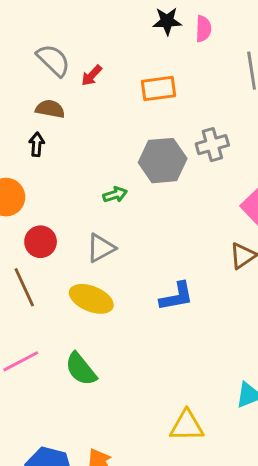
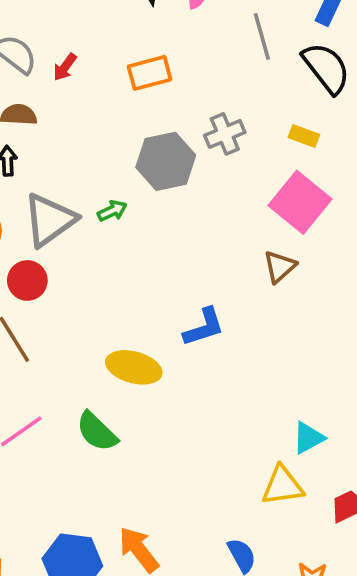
gray triangle: (101, 248) -> (50, 220), moved, size x1.5
yellow ellipse: (91, 299) -> (134, 367), moved
yellow triangle: (187, 426) -> (282, 486), moved

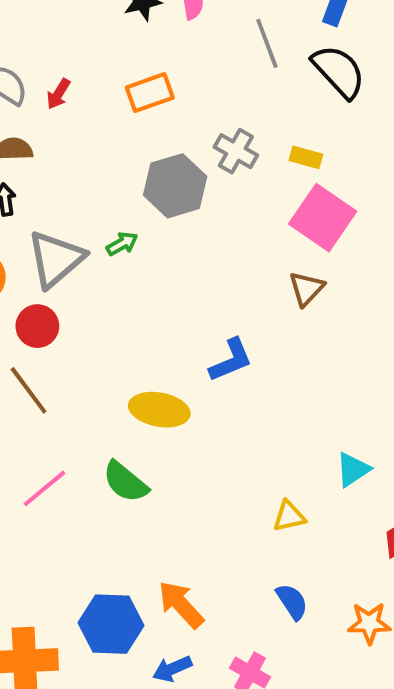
gray cross: (225, 134) -> (236, 151), turned -33
yellow rectangle: (304, 136) -> (306, 157), moved
yellow triangle: (282, 486) -> (289, 516), moved, size x0.7

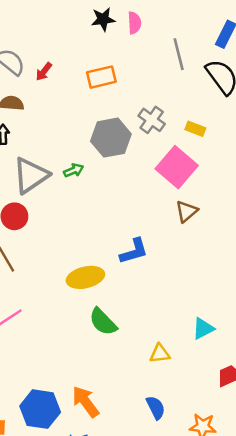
pink square: (323, 218) -> (177, 167), moved
yellow ellipse: (159, 410) -> (85, 277), turned -30
green semicircle: (125, 482) -> (103, 322), moved

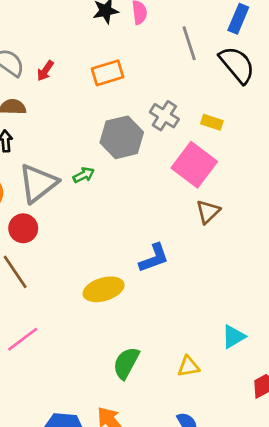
green semicircle: (103, 322) -> (126, 363), moved, turned 76

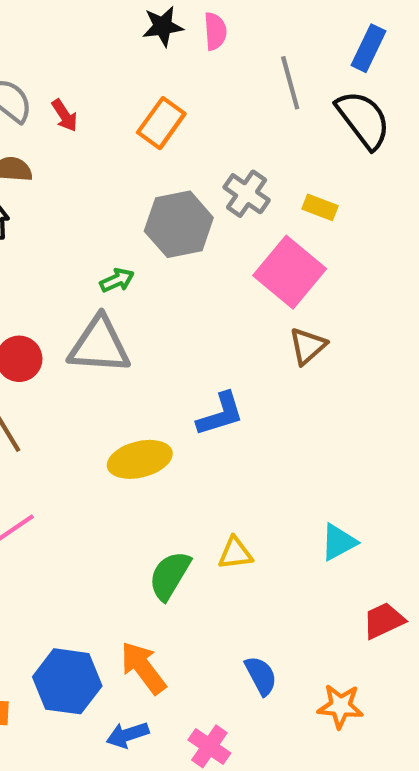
red arrow: (45, 71) -> (65, 115), turned -70
orange rectangle: (108, 73) -> (161, 123), turned -40
gray triangle: (38, 183) -> (99, 345), moved, turned 39
yellow triangle: (188, 366) -> (235, 553), moved

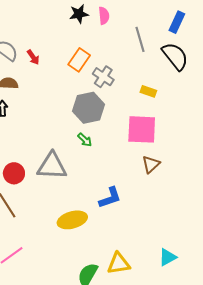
gray cross: (247, 194) -> (103, 77), moved
yellow rectangle: (320, 207) -> (148, 91), moved
pink square: (290, 272) -> (142, 129), turned -36
green arrow: (117, 280) -> (85, 140), moved, turned 70
yellow triangle: (235, 553) -> (119, 264), size x1.4

